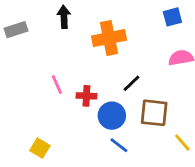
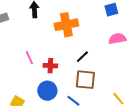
brown square: (154, 113) -> (85, 80), moved
blue circle: (112, 116) -> (47, 91), moved

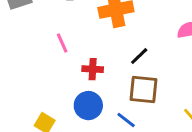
pink line: (29, 58) -> (62, 43), moved

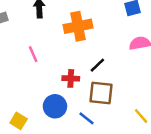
red cross: (93, 69) -> (71, 78), moved

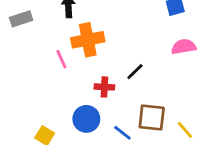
orange cross: (78, 26) -> (88, 40), moved
brown square: (101, 93) -> (152, 117), moved

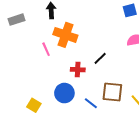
orange cross: (88, 40) -> (65, 35), turned 30

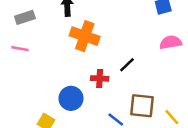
pink line: (46, 49) -> (20, 49), moved, turned -56
blue circle: (64, 93) -> (71, 98), moved

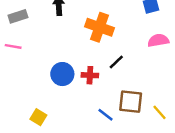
orange cross: (85, 36) -> (99, 27), moved
blue circle: (71, 98) -> (62, 74), moved

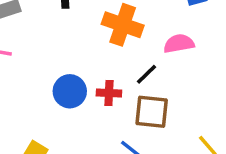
pink semicircle: (158, 40) -> (179, 44), moved
brown square: (131, 102) -> (152, 112), moved

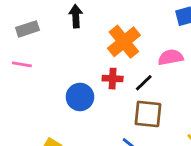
orange cross: (123, 25) -> (124, 42), turned 32
red cross: (109, 93) -> (113, 79), moved

